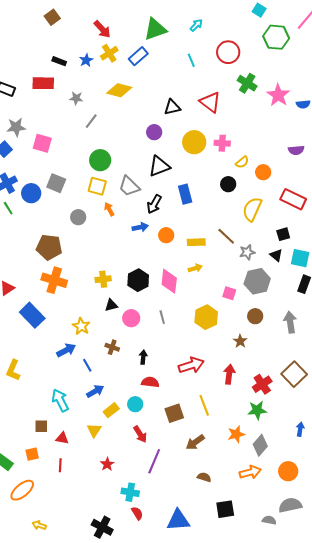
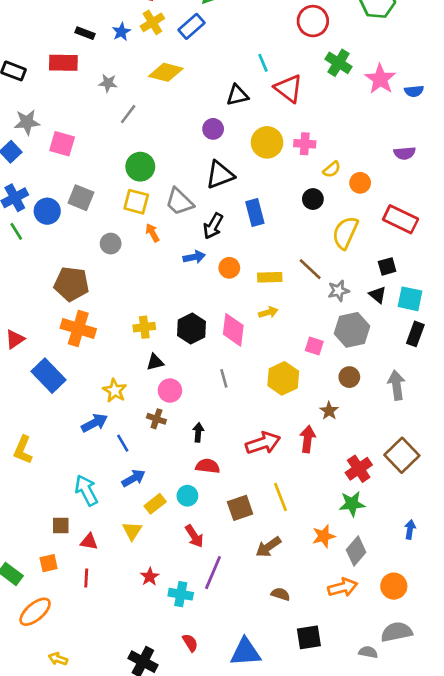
cyan line: (191, 60) -> (263, 63), moved
pink circle: (131, 318) -> (170, 391), moved
red arrow: (229, 374) -> (307, 439), moved
cyan cross: (130, 492) -> (181, 594), moved

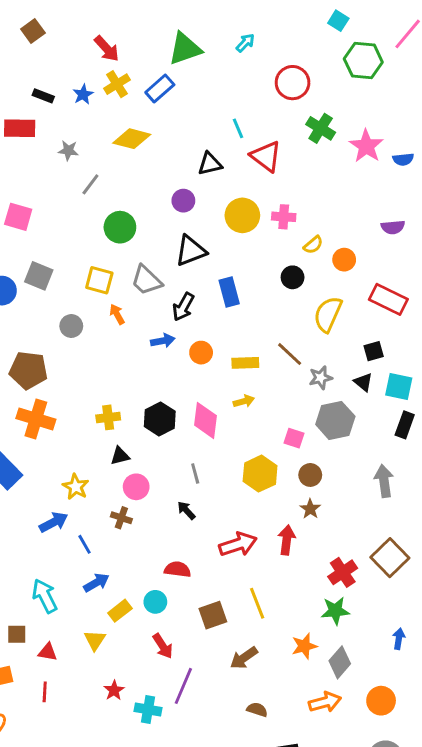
green circle: (140, 167) -> (120, 227), moved
brown circle: (349, 377) -> (310, 475), moved
black arrow: (198, 432) -> (186, 510), moved, turned -48

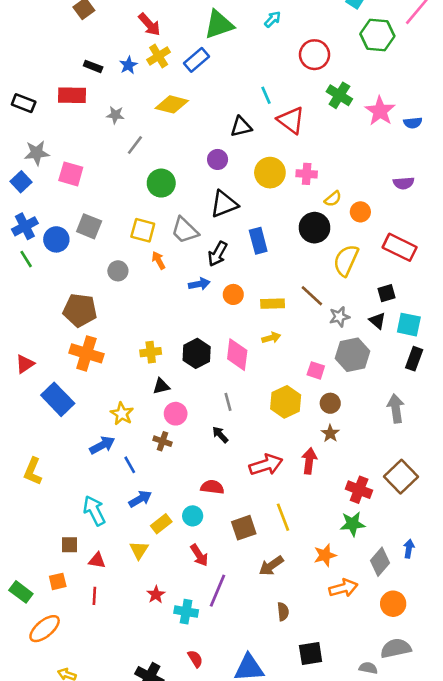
black circle: (293, 277) -> (314, 228), size x1.5
red cross: (343, 572) -> (359, 490), turned -35
gray diamond: (340, 662) -> (380, 562), moved
orange arrow: (325, 702) -> (343, 588), moved
brown semicircle: (257, 710) -> (283, 612), turned 66

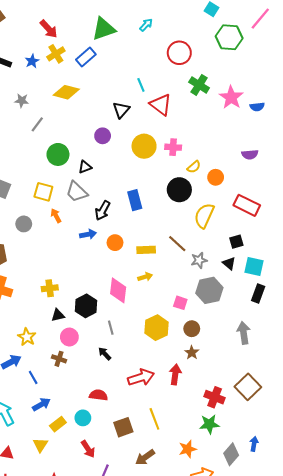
black triangle: (241, 127) -> (121, 110), turned -36
black triangle: (224, 204) -> (85, 167), moved, size x0.6
black hexagon: (197, 353) -> (86, 306), moved

